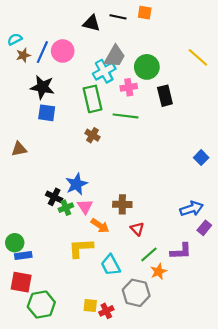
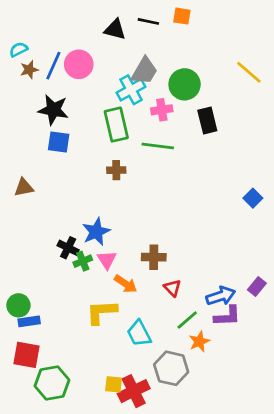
brown cross: (92, 135) -> (116, 170), turned -32
blue arrow: (192, 209) -> (221, 296), moved
red cross: (106, 311) -> (134, 391), size x1.6

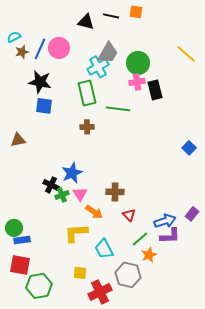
pink cross: (162, 110) -> (137, 82), moved
yellow square: (114, 384) -> (80, 273), moved

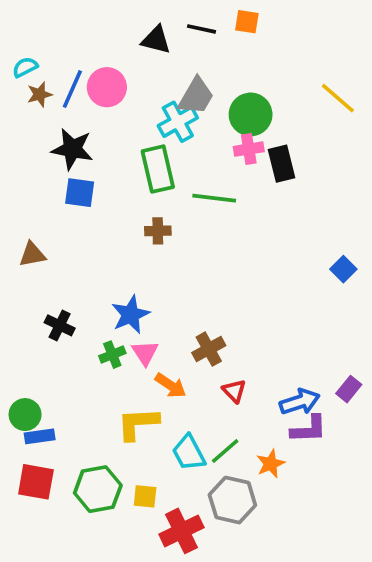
black cross: (51, 185) -> (60, 325), moved
brown cross: (115, 192) -> (209, 349), turned -30
green line: (140, 239) -> (225, 451), moved
green hexagon: (39, 286) -> (98, 489), moved

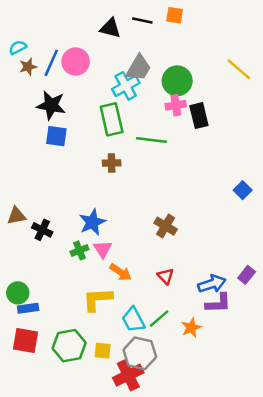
brown triangle: (32, 255) -> (16, 216), moved
brown cross: (209, 349) -> (166, 226), moved, turned -30
gray hexagon: (232, 500) -> (140, 353), moved

